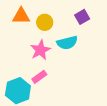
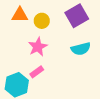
purple square: (82, 17) -> (77, 16), size x1.6
cyan semicircle: (67, 43) -> (81, 49), moved

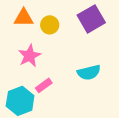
pink star: (38, 47) -> (30, 56), moved
cyan semicircle: (81, 49) -> (89, 72), moved

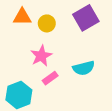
pink star: (30, 56) -> (41, 56), moved
pink rectangle: (44, 85) -> (50, 78), moved

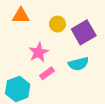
purple square: (86, 18) -> (84, 32), moved
yellow circle: (47, 23) -> (57, 24), moved

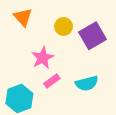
orange triangle: (21, 16) -> (23, 17), turned 48
cyan semicircle: (78, 64) -> (87, 83), moved

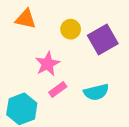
orange triangle: (23, 17) -> (26, 19), turned -36

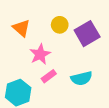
orange triangle: (26, 19) -> (21, 28), moved, turned 30

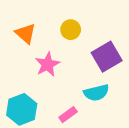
purple square: (87, 34) -> (107, 57), moved
pink rectangle: (49, 76) -> (68, 115), moved

